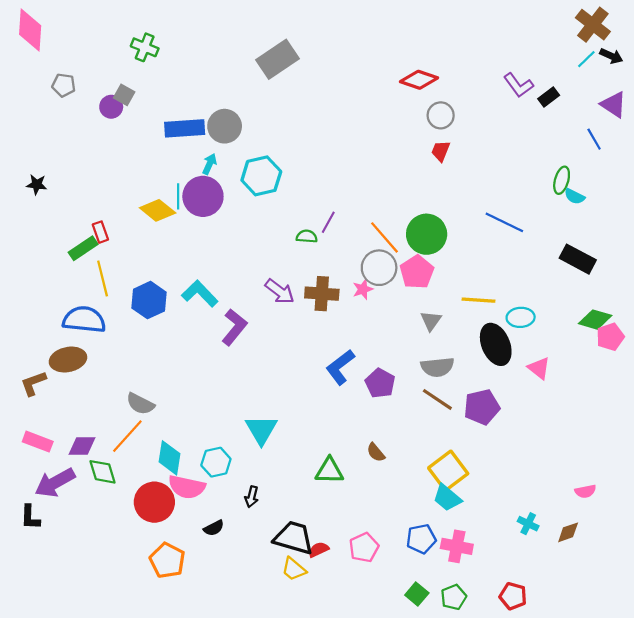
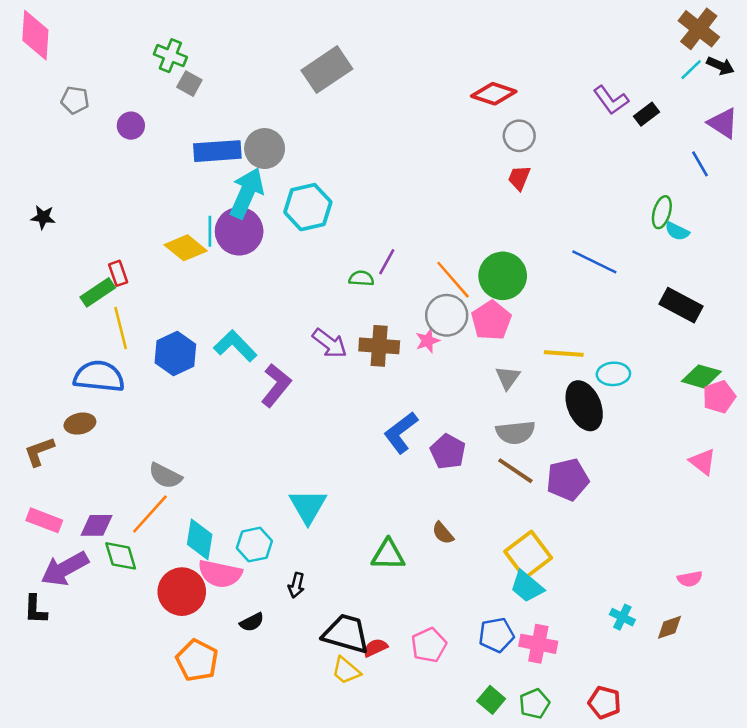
gray square: (124, 95) -> (189, 84), moved
cyan arrow: (209, 164) -> (247, 193), size x2.0
brown ellipse: (68, 360) -> (80, 424), size x0.7
pink triangle: (539, 368) -> (703, 462), moved

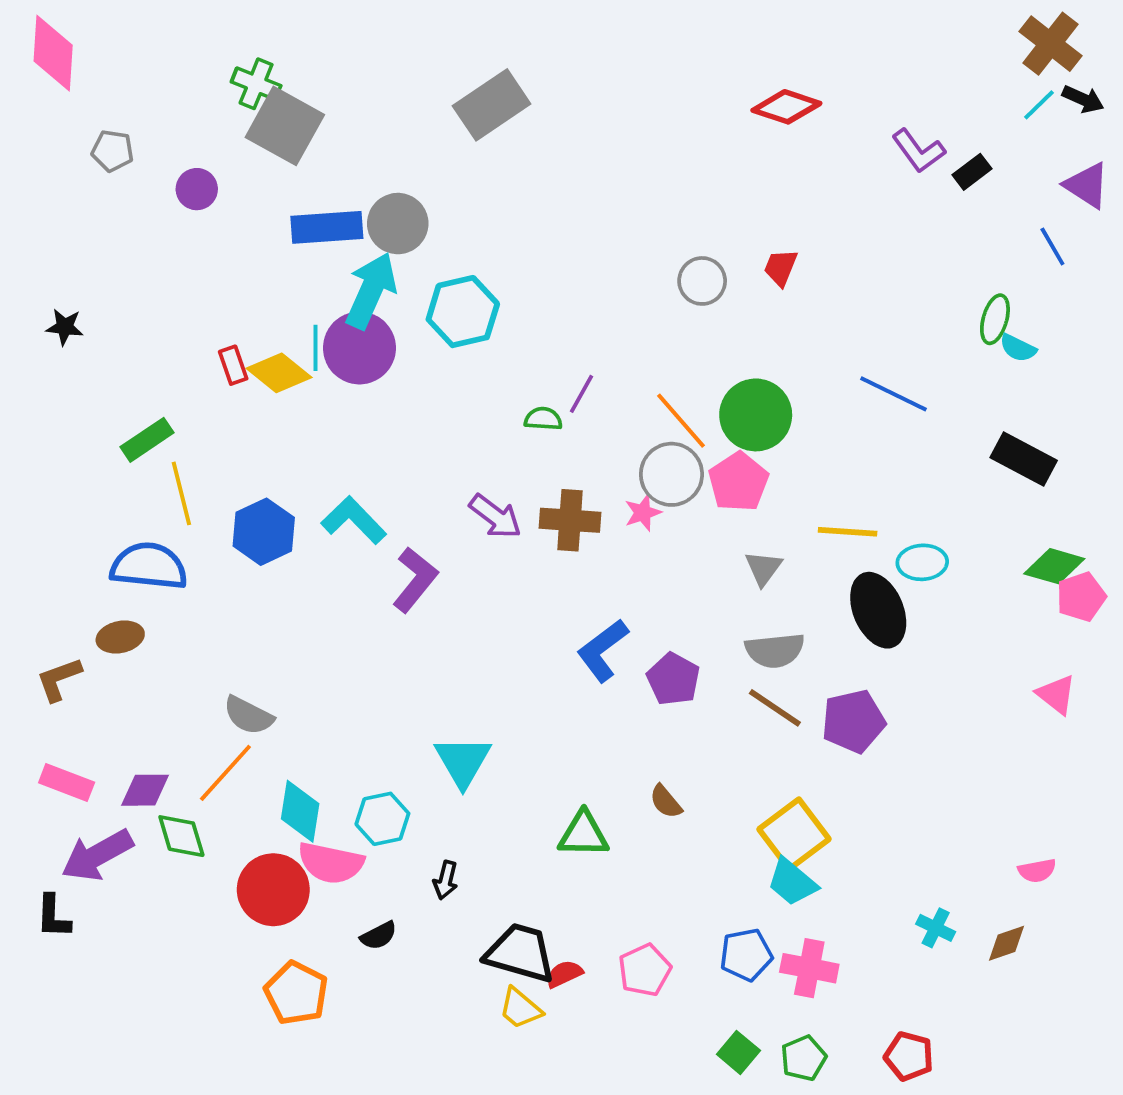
gray square: (189, 84) -> (285, 126), size x2.0
red diamond: (494, 94) -> (786, 107), moved
gray circle: (519, 136) -> (702, 281), moved
red rectangle: (118, 273) -> (233, 365), moved

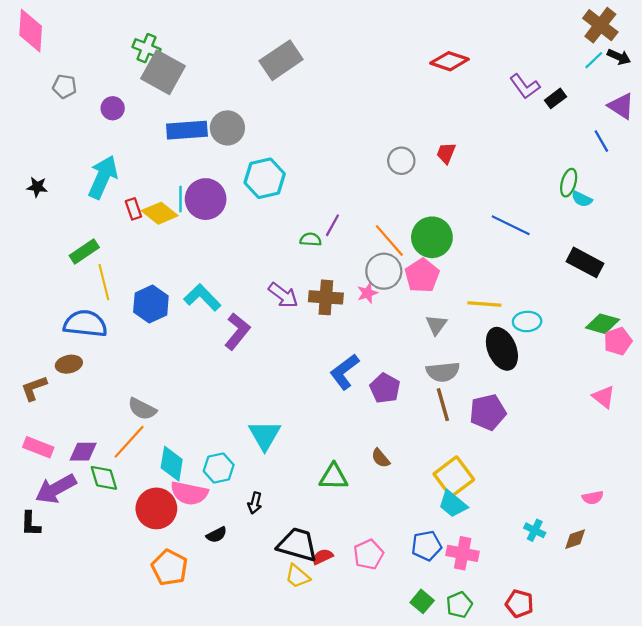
cyan arrow: (371, 291) -> (103, 177), moved
brown line: (775, 708) -> (443, 405), turned 40

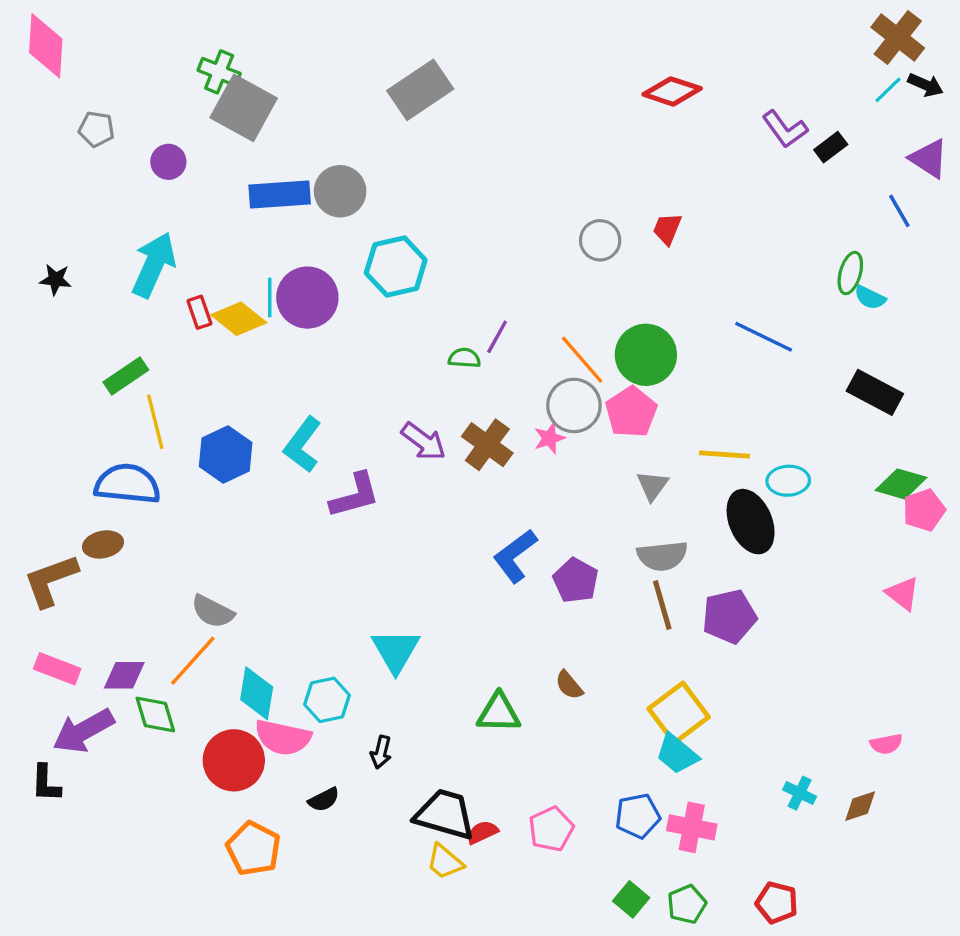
cyan L-shape: (202, 297) -> (302, 445), turned -99
brown cross: (326, 297) -> (487, 445), turned 32
purple L-shape: (237, 331) -> (355, 495), turned 36
brown L-shape: (34, 388) -> (51, 580), size x1.4

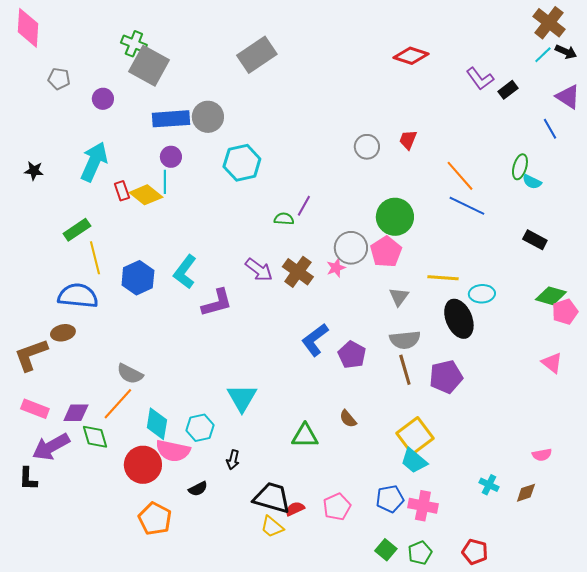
purple circle: (307, 298) -> (171, 157), moved, size x0.6
orange line: (582, 360) -> (460, 176), moved
black rectangle: (875, 392) -> (535, 240), size x0.7

